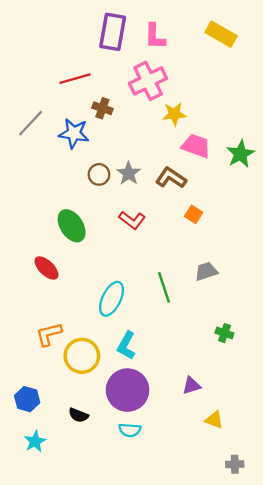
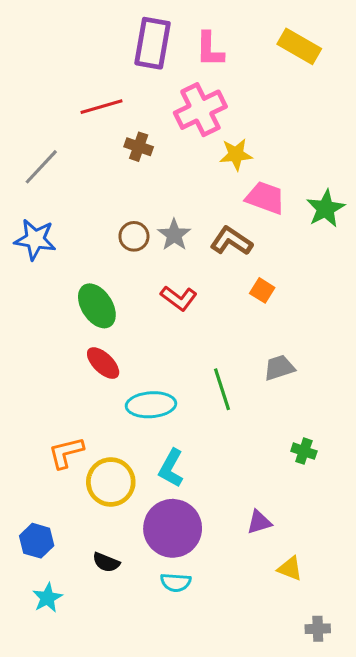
blue star: (74, 133) -> (35, 239), moved
red ellipse: (47, 268) -> (103, 363), moved
cyan ellipse: (112, 299) -> (151, 405), turned 60

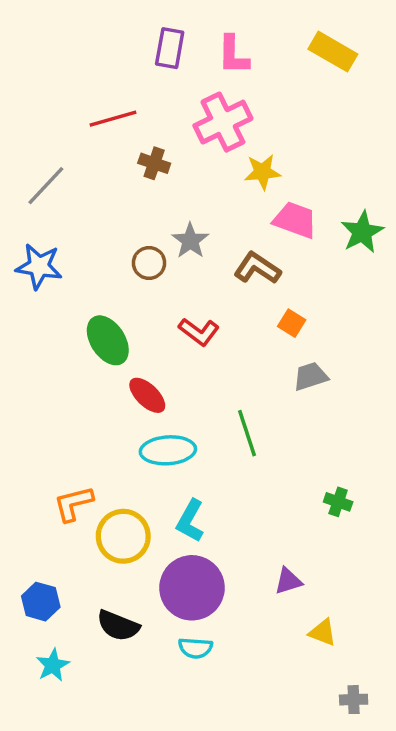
purple rectangle: (153, 43) -> (170, 48), size x0.7
gray star: (174, 235) -> (190, 241), moved
red ellipse: (103, 363) -> (147, 395), moved
gray trapezoid: (279, 368) -> (311, 376), moved
black semicircle: (106, 562) -> (118, 626), size x1.4

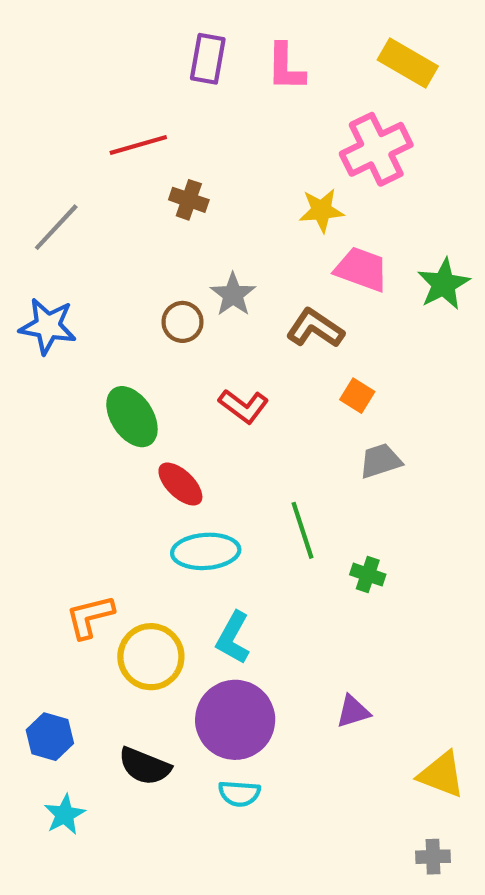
pink cross: (223, 122) -> (376, 149), moved
green cross: (338, 502) -> (368, 575), moved
yellow triangle: (323, 633) -> (441, 775), moved, size x1.4

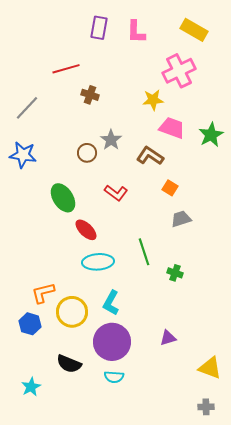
blue hexagon: (50, 737) -> (30, 324), moved

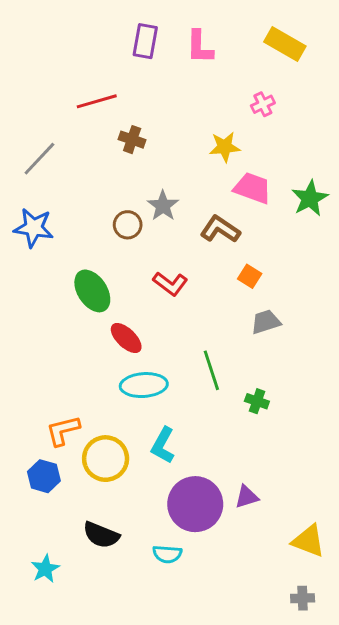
pink cross: (179, 71) -> (263, 104), size x0.5
purple circle: (112, 342) -> (195, 504), moved

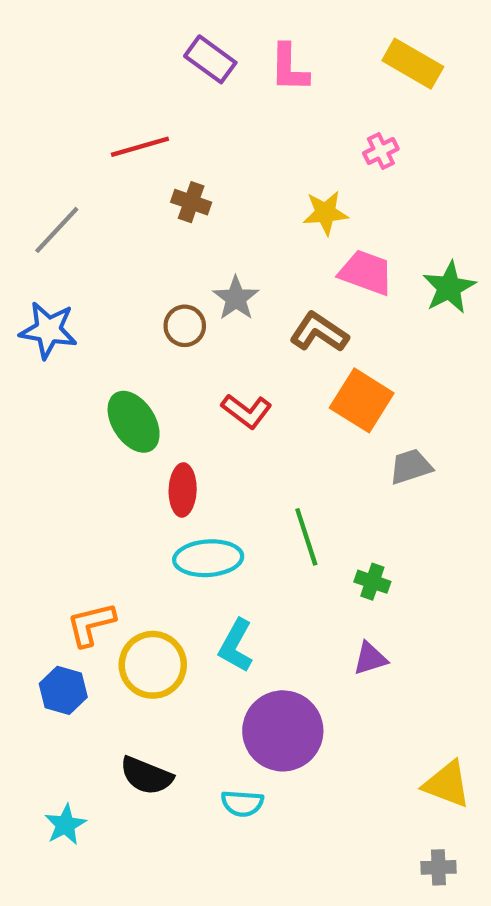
purple rectangle: (145, 41) -> (210, 59), turned -64
orange square: (250, 276) -> (362, 400), size x1.8
gray trapezoid: (266, 322) -> (411, 467), moved
red ellipse: (126, 338) -> (183, 490), turned 48
purple triangle: (247, 497) -> (370, 658), moved

